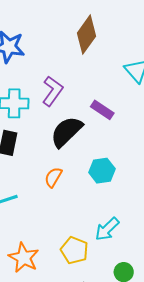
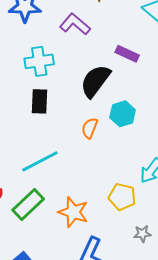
purple L-shape: (53, 91) -> (75, 24), moved, turned -76
cyan hexagon: (102, 171) -> (123, 114), moved

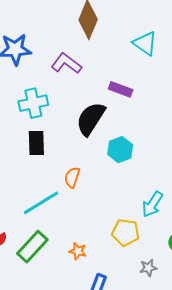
orange semicircle: (90, 128) -> (72, 177), moved
orange star: (73, 212) -> (78, 251), size x0.6

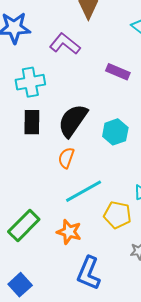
black semicircle: (91, 119) -> (73, 121), moved
cyan line: (41, 203) -> (84, 191), moved
orange star: (78, 251) -> (69, 232), size x1.4

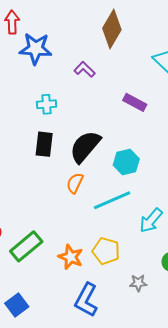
purple L-shape: (65, 44) -> (84, 69), size x0.7
cyan cross: (30, 82) -> (46, 104), size x0.7
cyan line: (84, 191) -> (112, 200), moved
yellow pentagon: (117, 215) -> (106, 251), moved

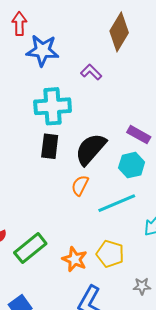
purple rectangle: (135, 102) -> (139, 135), moved
cyan cross: (46, 104) -> (53, 106), size x1.8

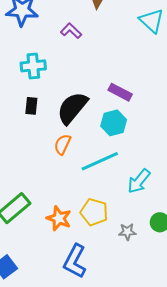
cyan cross: (53, 106) -> (33, 66), size x0.7
black rectangle: (50, 146) -> (31, 106), size x0.7
gray star: (142, 286) -> (127, 232), moved

